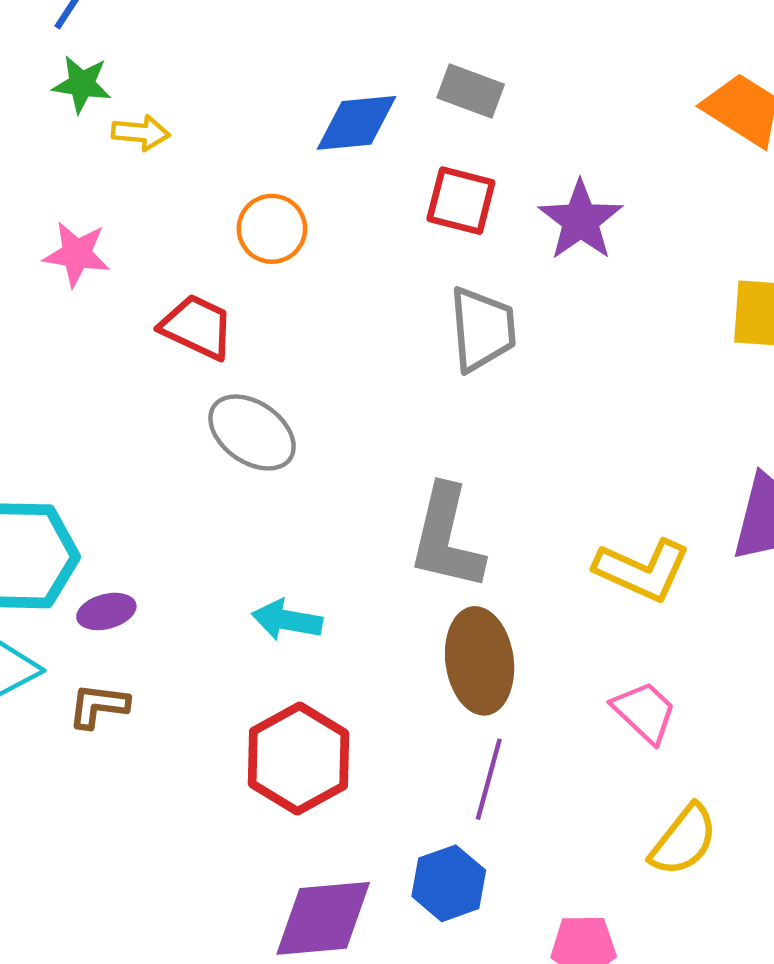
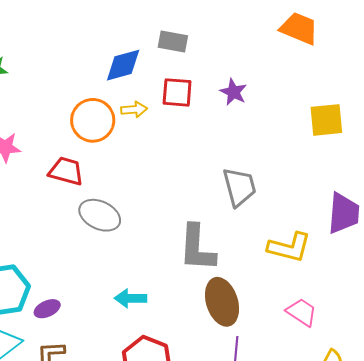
yellow arrow: (141, 133) -> (134, 110), moved
purple star: (581, 220) -> (233, 92), size x0.7
orange circle: (272, 229) -> (93, 120), size x1.4
gray trapezoid: (482, 329) -> (239, 187), moved

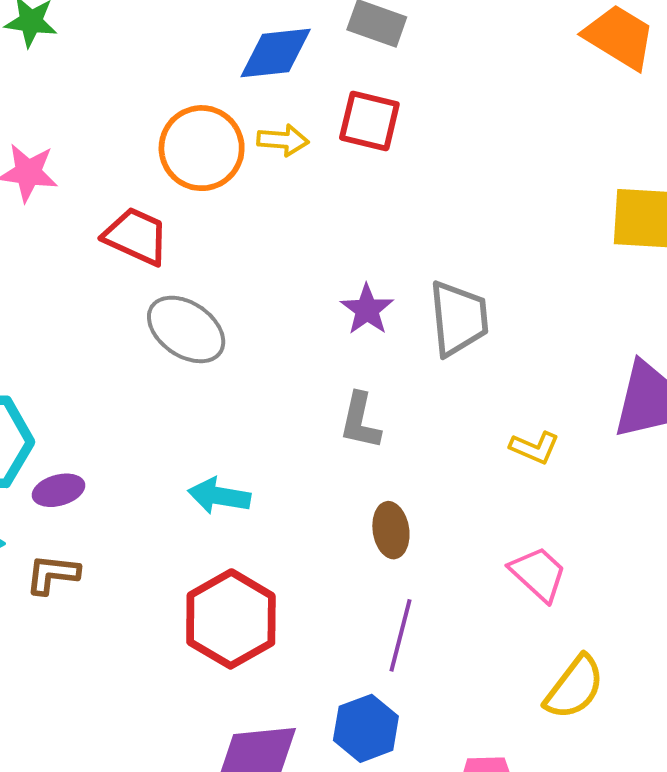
purple star: (233, 92) -> (367, 310), moved
yellow L-shape: (289, 247) -> (535, 448), size x0.6
gray L-shape: (197, 248) -> (360, 421), size x0.6
brown ellipse: (222, 302) -> (391, 530), size x0.6

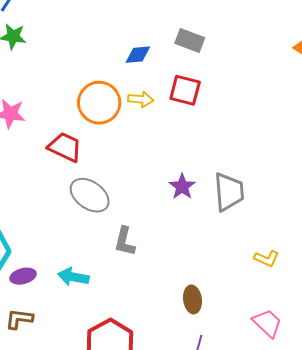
blue diamond: (276, 53) -> (138, 55), size x0.7
gray L-shape: (360, 421) -> (125, 241), moved
cyan arrow: (219, 496) -> (73, 277), moved

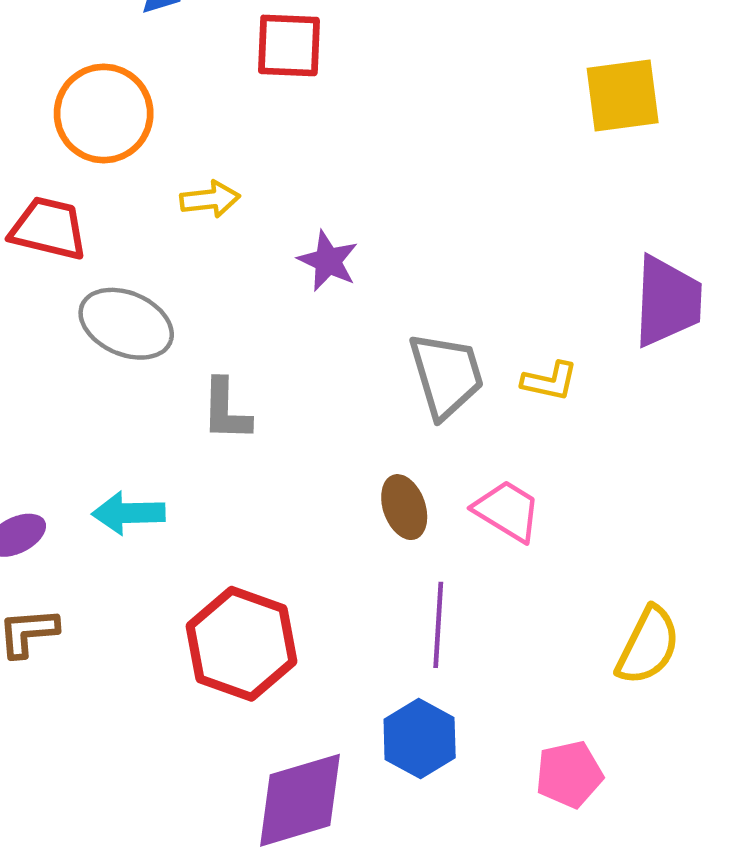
yellow arrow: (141, 99) -> (210, 199), moved
gray trapezoid: (229, 192) -> (446, 375), moved
pink trapezoid: (267, 323) -> (507, 511), moved

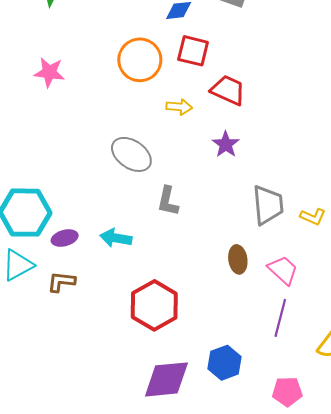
red square: (289, 45) -> (193, 51), moved
red trapezoid: (49, 228) -> (228, 90), moved
purple line: (438, 625) -> (280, 318), moved

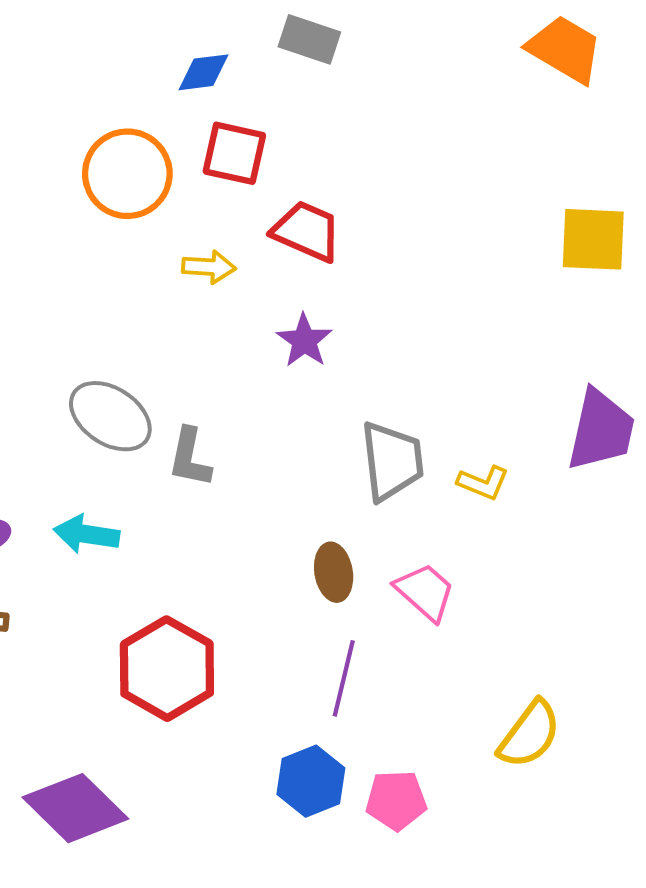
gray ellipse: (131, 154) -> (110, 416), moved
purple line: (280, 318) -> (344, 678), moved
purple diamond: (166, 379) -> (75, 808), moved, turned 51
pink pentagon: (287, 392) -> (396, 800), moved

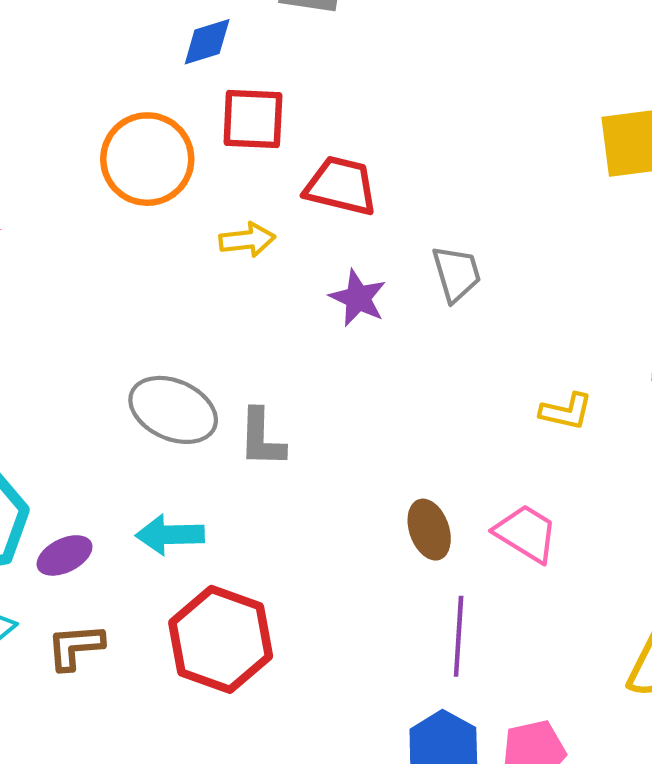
gray trapezoid: (392, 461) -> (456, 274), moved, size x0.7
red hexagon: (167, 669) -> (221, 639), moved

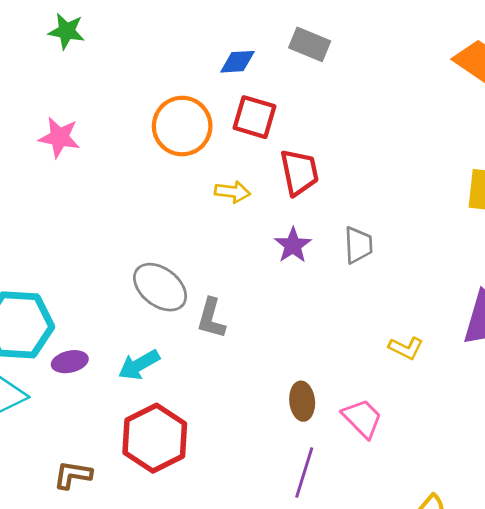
red trapezoid: (341, 186) -> (299, 172), turned 51
cyan arrow: (170, 535) -> (139, 365), turned -42
brown L-shape: (75, 647) -> (73, 475), moved

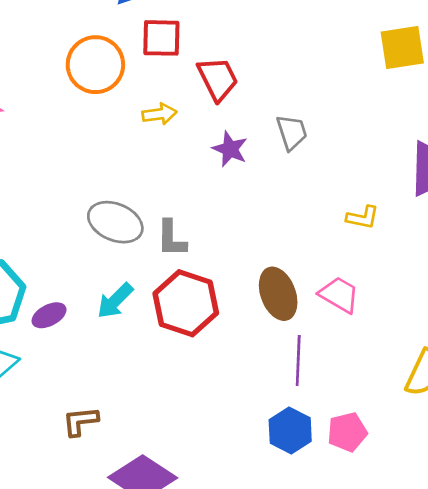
brown ellipse: (302, 401) -> (278, 294), size x1.4
red hexagon: (155, 438) -> (186, 303), moved

